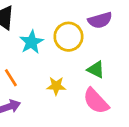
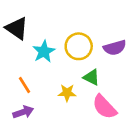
purple semicircle: (100, 20) -> (115, 48), moved
green triangle: (96, 70) -> (92, 77), moved

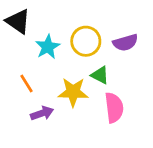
yellow star: (67, 93) -> (73, 92), size x1.5
pink semicircle: (104, 107) -> (114, 108), turned -144
purple arrow: (23, 112) -> (42, 113), moved

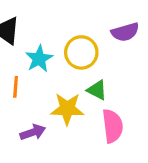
purple semicircle: (125, 43) -> (125, 32), moved
orange line: (26, 84) -> (16, 87), moved, turned 36

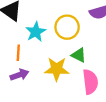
purple arrow: (33, 132) -> (19, 75), moved

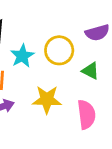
green triangle: (79, 55) -> (91, 71), moved

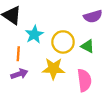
yellow circle: (59, 50) -> (63, 42), moved

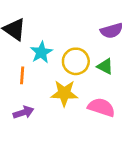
purple arrow: (19, 74) -> (23, 112), moved
pink semicircle: (84, 80) -> (101, 107), turned -65

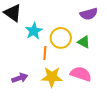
orange line: (22, 75) -> (45, 53), moved
yellow star: (64, 93) -> (52, 77), moved

